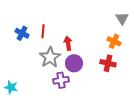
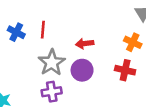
red arrow: (68, 43) -> (85, 44), moved, turned -88
purple cross: (61, 80) -> (52, 92), moved

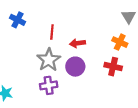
red line: (43, 30) -> (52, 32), moved
blue cross: (16, 32) -> (17, 20), moved

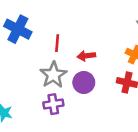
blue cross: (17, 20) -> (18, 29), size x1.5

